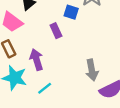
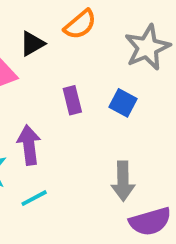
blue square: (71, 12) -> (123, 103), moved

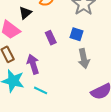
gray arrow: (123, 181) -> (84, 58), moved
cyan line: (34, 198) -> (41, 90), turned 64

